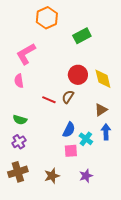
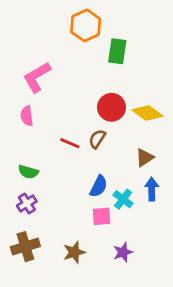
orange hexagon: (47, 18) -> (86, 25), moved
green rectangle: (82, 36) -> (117, 51), turned -54
yellow diamond: (103, 79) -> (147, 113), turned -40

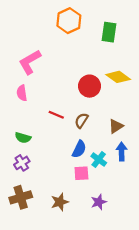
green rectangle: (117, 51) -> (109, 32), moved
yellow diamond: (147, 113) -> (118, 77), moved
brown semicircle: (97, 139) -> (81, 120), moved

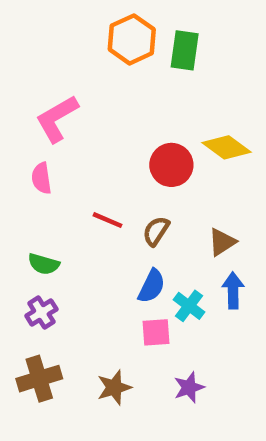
green rectangle: (109, 32) -> (185, 50), moved

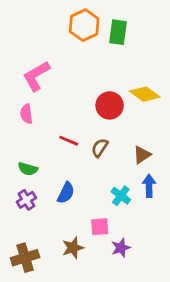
blue semicircle: (152, 286) -> (66, 193), moved
pink square: (156, 332) -> (100, 227), moved
brown cross: (39, 379) -> (25, 258), moved

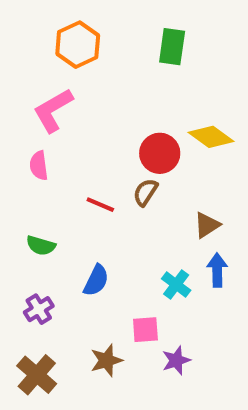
orange hexagon: (84, 25) -> (78, 45), moved
brown semicircle: (100, 148) -> (145, 192), moved
purple cross: (26, 200) -> (39, 309), moved
brown cross: (25, 258) -> (37, 375), turned -32

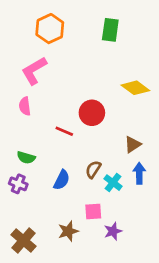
red circle: (160, 153) -> (92, 113), moved
brown semicircle: (145, 192) -> (93, 169), moved
purple cross: (39, 309) -> (18, 184), moved, turned -36

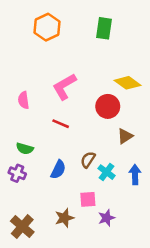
pink L-shape: (34, 71) -> (64, 87), moved
red circle: (92, 113) -> (108, 106), moved
blue arrow: (139, 173) -> (135, 175), moved

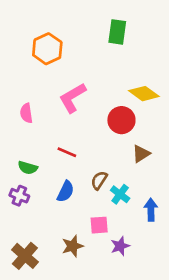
orange hexagon: (47, 27) -> (47, 49), moved
red line: (61, 124) -> (67, 152), moved
blue arrow: (135, 175) -> (151, 210), moved

